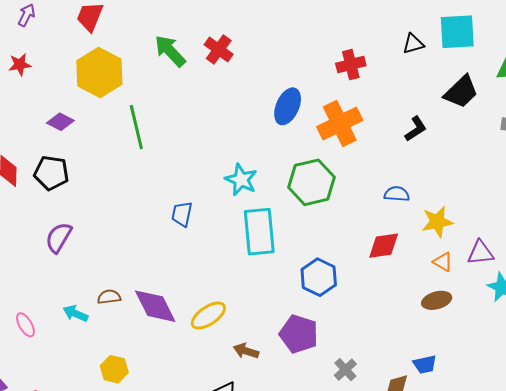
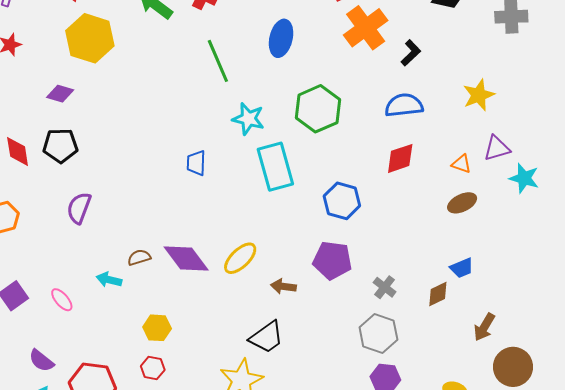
orange cross: (340, 124) -> (366, 28), moved
green line: (136, 127) -> (218, 61), moved
black L-shape: (416, 129) -> (411, 53), moved
blue semicircle: (397, 194) -> (404, 105), size x1.5
yellow star: (437, 222) -> (479, 95), moved

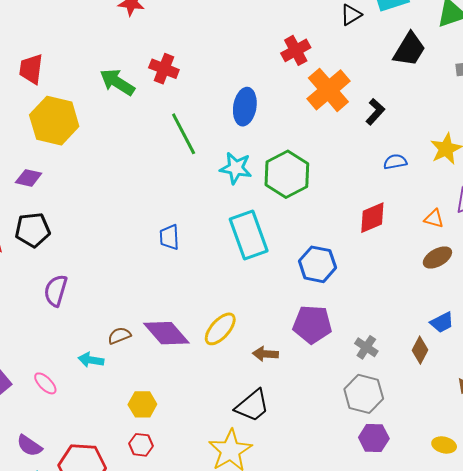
blue semicircle: (404, 105) -> (395, 162), moved, size x0.6
cyan star: (248, 119) -> (236, 168), moved
brown diamond: (438, 294) -> (420, 350), turned -32

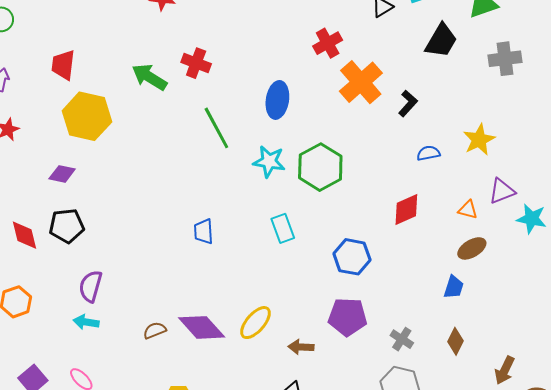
cyan rectangle: (249, 235) -> (283, 228), size x0.6
blue trapezoid: (442, 322) -> (454, 287), moved, turned -45
cyan arrow: (91, 360) -> (86, 322), moved

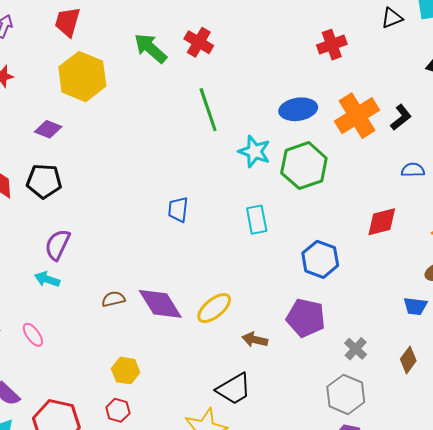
orange cross: (361, 82) -> (357, 116), moved
blue ellipse: (277, 100) -> (298, 109), moved, turned 63
blue trapezoid: (454, 287) -> (415, 306), turned 70

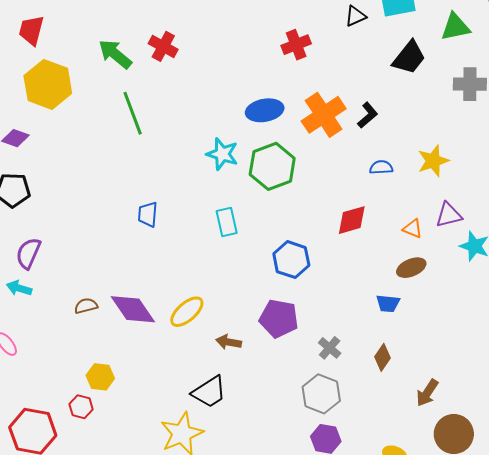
green line: (208, 110) -> (133, 113), moved
red hexagon: (118, 410) -> (81, 407), moved

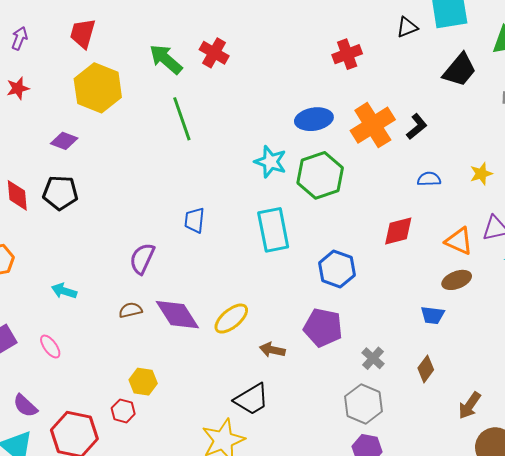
yellow star: (433, 161) -> (481, 174), size x0.7
cyan rectangle: (227, 222) -> (273, 230), size x1.5
orange triangle: (413, 229) -> (459, 241), size x1.4
purple semicircle: (28, 253) -> (142, 259), moved

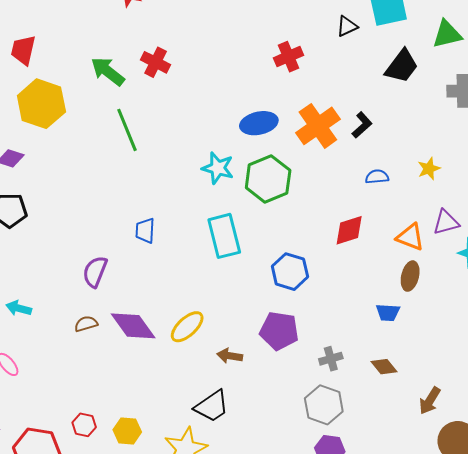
brown ellipse: (457, 280) -> (410, 276), turned -52
gray cross: (373, 358) -> (331, 359), turned 35
brown diamond: (426, 369) -> (384, 367), turned -72
yellow hexagon: (143, 382) -> (127, 431), moved

